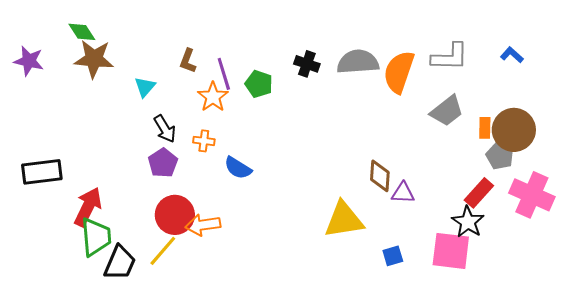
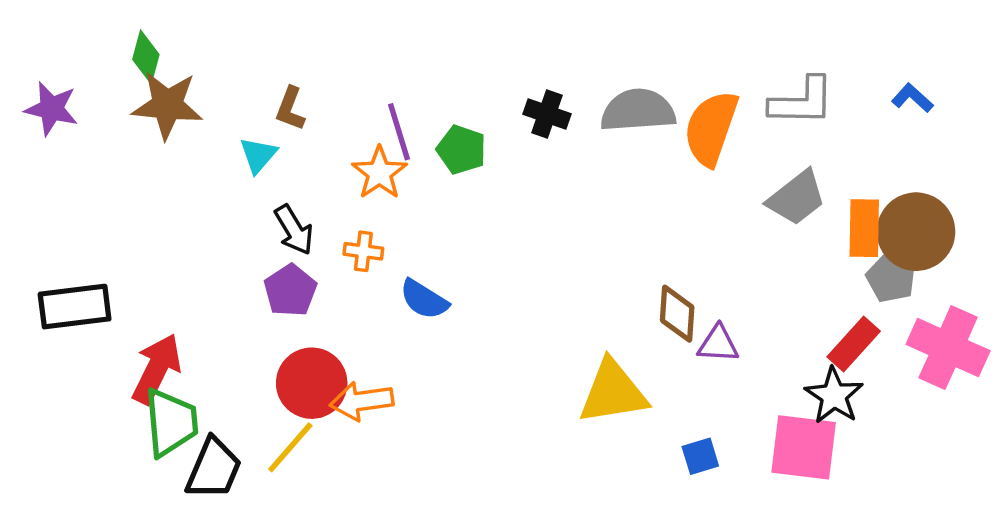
green diamond: (82, 32) -> (146, 57), turned 48
brown L-shape: (188, 61) -> (290, 109), moved
orange rectangle: (485, 128) -> (864, 228), size x1.5

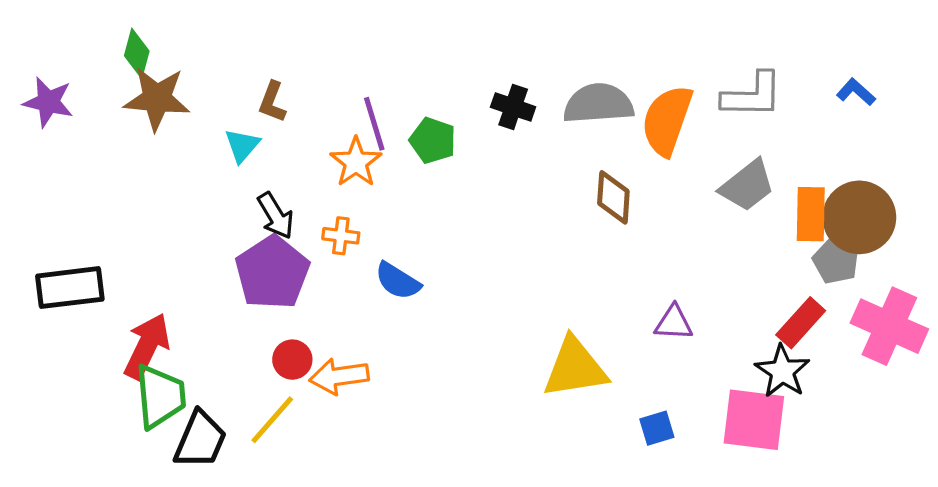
purple pentagon: (290, 290) -> (272, 273), size x1.5
brown diamond: (677, 314) -> (613, 197), moved
red circle: (312, 383) -> (292, 360), size x0.6

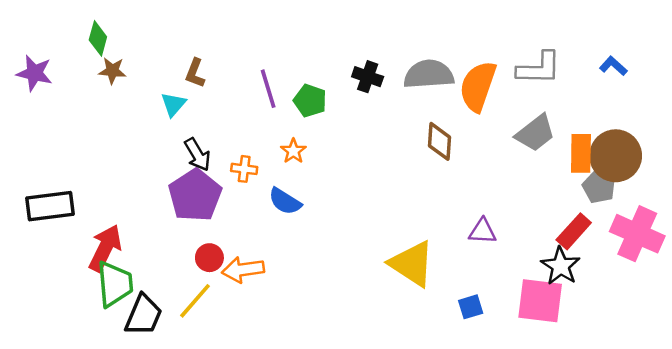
brown star: (157, 99) -> (112, 71), size x0.6
orange star: (356, 162) -> (293, 151), moved, size x0.7
yellow triangle: (575, 368) -> (412, 264), turned 42

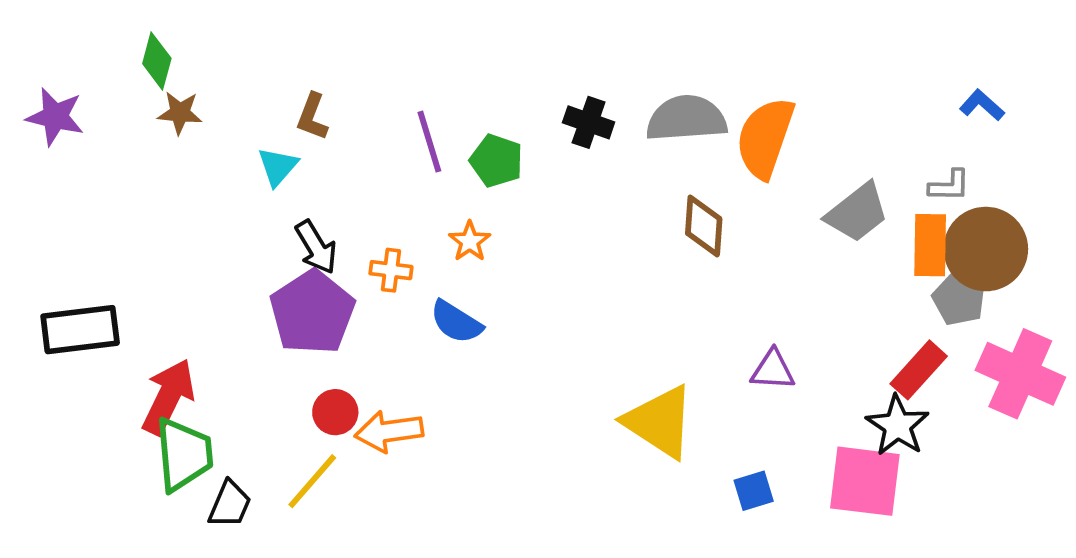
gray L-shape: (539, 68) -> (949, 186), moved, size x0.6
black trapezoid: (144, 315) -> (230, 504), size x0.7

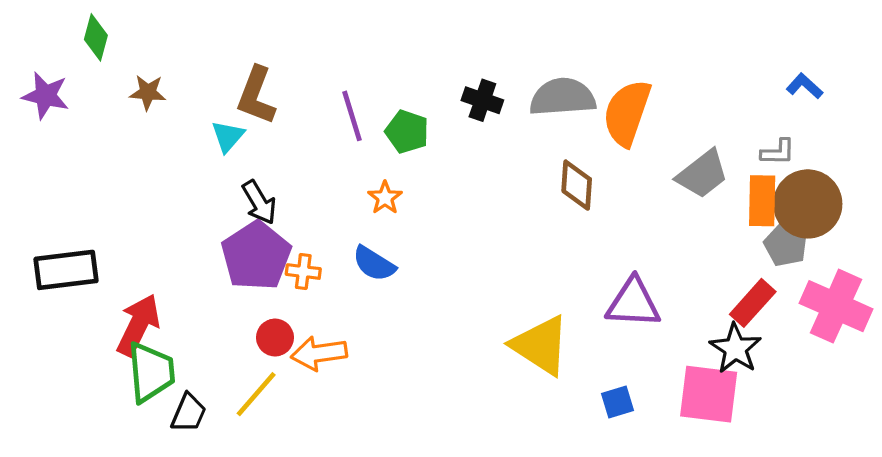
green diamond: (157, 61) -> (96, 37), moved
brown L-shape: (312, 117) -> (256, 96), size x1.5
orange cross: (391, 270) -> (303, 272), moved
purple triangle: (773, 370) -> (633, 303), size x1.5

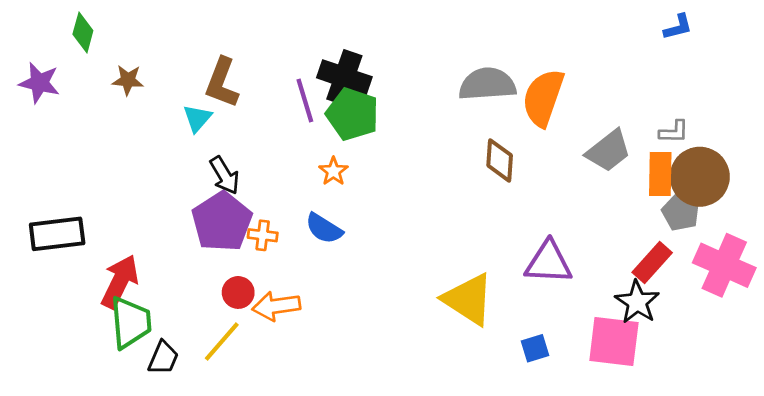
blue L-shape: (805, 86) -> (678, 27), moved, turned 124
black cross: (482, 100) -> (344, 77), moved, size x1.5
green pentagon: (407, 132) -> (353, 114), size x1.4

